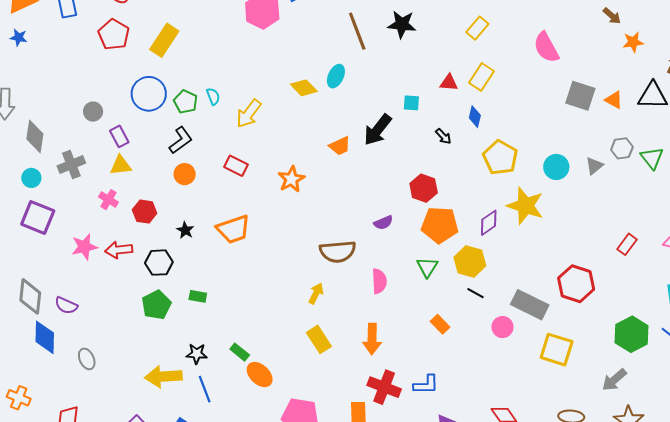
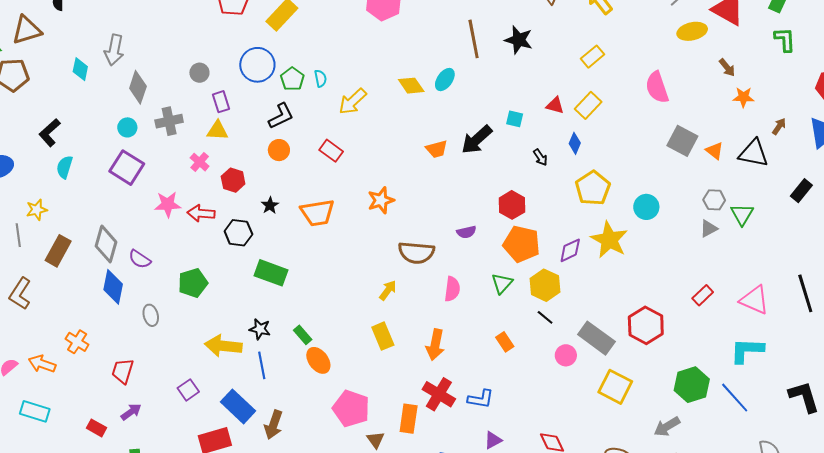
gray triangle: (594, 166) -> (709, 229), moved
orange star: (291, 179) -> (381, 200), moved
green rectangle: (198, 296) -> (271, 273), size x1.8
green pentagon: (156, 305) -> (193, 283), moved

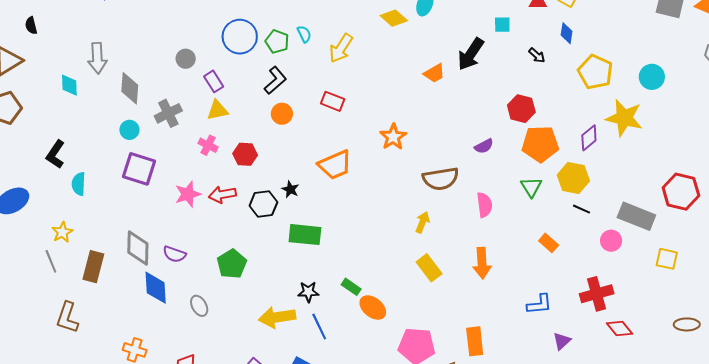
black star: (270, 205) -> (290, 189), moved
yellow square: (615, 387) -> (667, 259), size x0.7
red cross: (439, 394) -> (597, 294), moved, turned -32

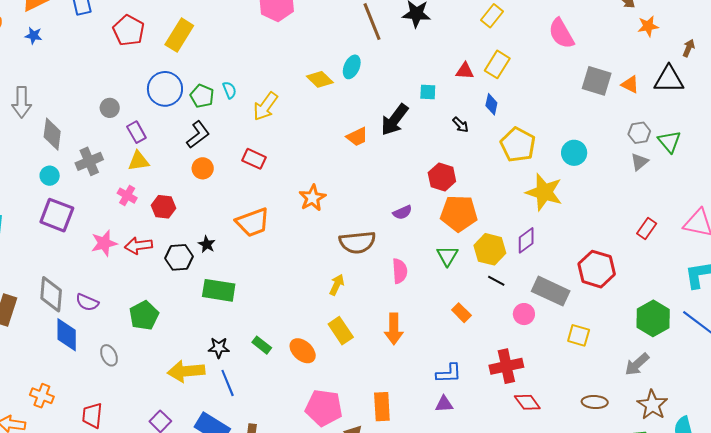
purple diamond: (589, 138) -> (526, 240), moved
orange ellipse: (373, 308) -> (303, 351), moved
purple triangle: (562, 341) -> (444, 404), moved, turned 36

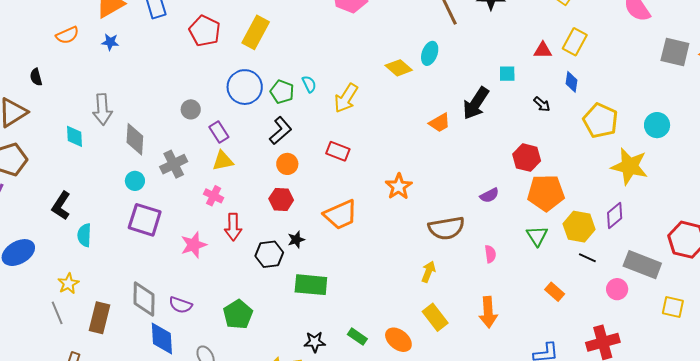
red hexagon: (164, 207) -> (281, 199), moved
black star: (207, 244) -> (296, 240), turned 30
red arrow: (138, 246) -> (233, 227), moved, turned -80
pink semicircle: (400, 271) -> (490, 254), size x0.7

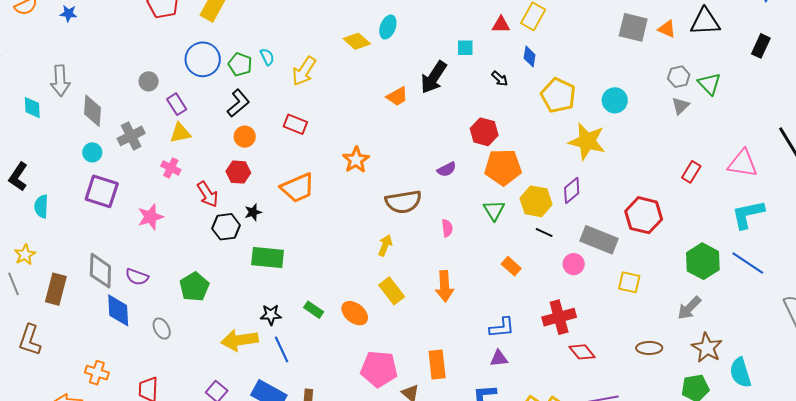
red arrow: (233, 227) -> (208, 194), moved, turned -32

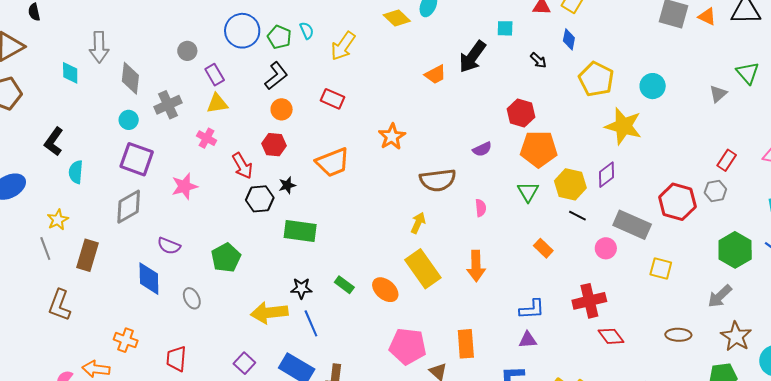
gray hexagon: (679, 77) -> (715, 191), moved
gray diamond: (100, 271) -> (129, 207), moved, turned 57
yellow rectangle: (392, 291) -> (423, 269), size x1.4

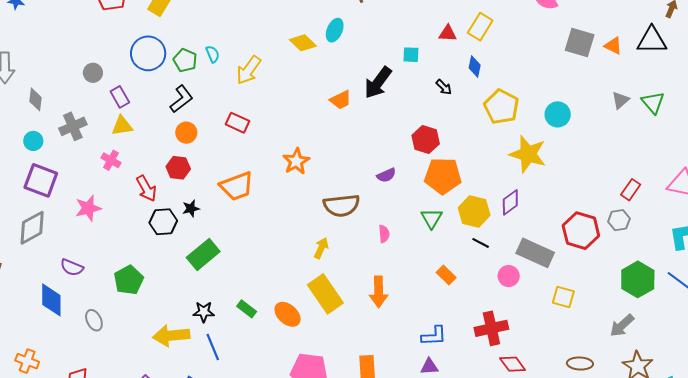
gray diamond: (130, 78) -> (36, 99), size x0.7
gray triangle: (718, 94) -> (620, 100), moved
green rectangle: (300, 231) -> (203, 254), turned -48

